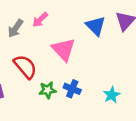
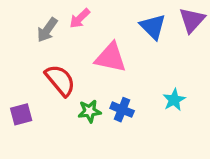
pink triangle: (64, 49) -> (111, 58), turned -35
cyan star: (112, 95) -> (174, 100), moved

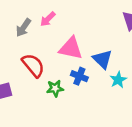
blue triangle: (153, 27) -> (102, 59), moved
blue cross: (122, 110) -> (79, 76), moved

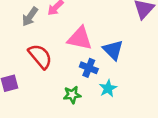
cyan star: (118, 80) -> (108, 88), moved
green star: (55, 88) -> (72, 95), moved

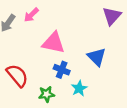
blue triangle: (113, 50) -> (97, 57), moved
red semicircle: (40, 56) -> (17, 76), moved

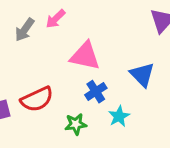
blue cross: (62, 70) -> (96, 92), turned 35
red semicircle: (17, 76) -> (37, 99), turned 105

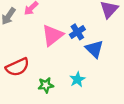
pink triangle: (85, 56) -> (53, 35), turned -50
blue cross: (96, 92) -> (77, 32), moved

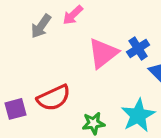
cyan star: (77, 79) -> (138, 115), size x1.5

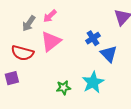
pink triangle: (103, 53) -> (51, 41), moved
red semicircle: (54, 98) -> (22, 53), moved, turned 40

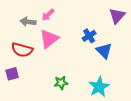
gray arrow: (29, 23) -> (28, 22), turned 63
cyan star: (93, 82) -> (99, 87), moved

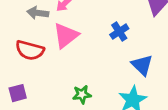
blue triangle: (104, 51) -> (142, 65), moved
purple square: (12, 74) -> (18, 93), moved

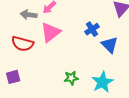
blue triangle: (142, 65) -> (110, 45), moved
green star: (82, 94) -> (71, 78), moved

